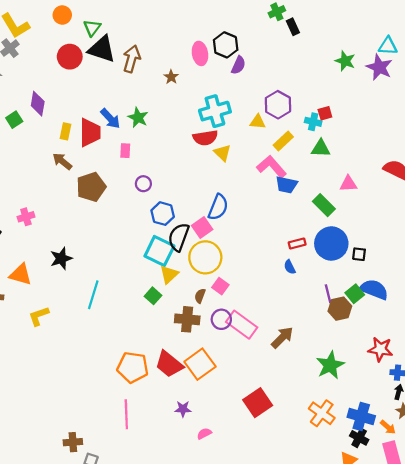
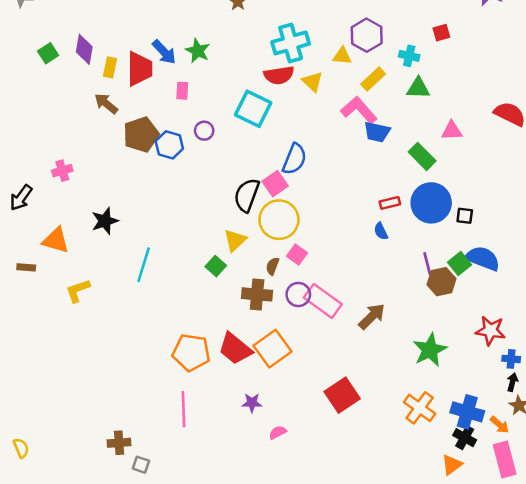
purple diamond: (38, 104) -> (84, 49), moved
red square: (325, 113) -> (441, 33), moved
yellow triangle: (222, 153) -> (312, 82), moved
blue hexagon: (163, 214) -> (169, 145), moved
cyan square: (159, 251) -> (253, 109), moved

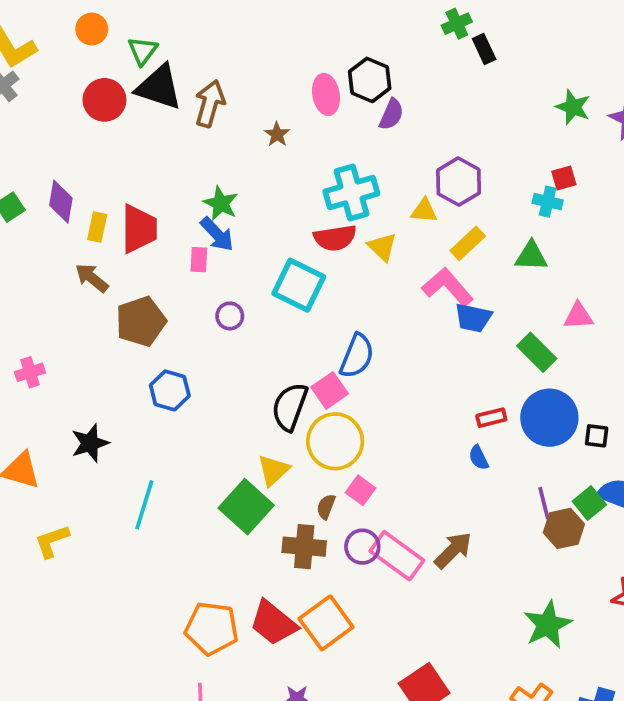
blue arrow: (164, 52) -> (217, 234), moved
cyan cross: (409, 56) -> (548, 202), moved
blue hexagon: (169, 145) -> (170, 390), moved
green square: (216, 266) -> (246, 507), size x1.8
brown arrow: (372, 316) -> (453, 550), moved

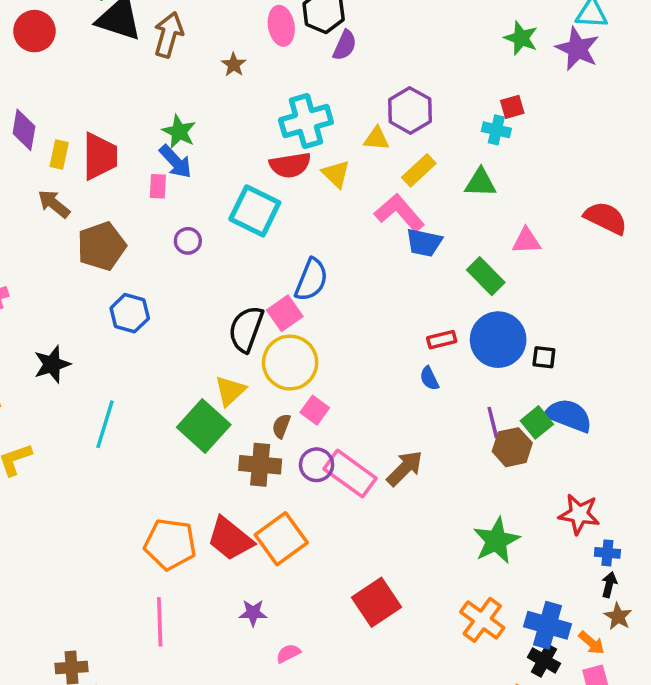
red circle: (104, 100) -> (34, 31), moved

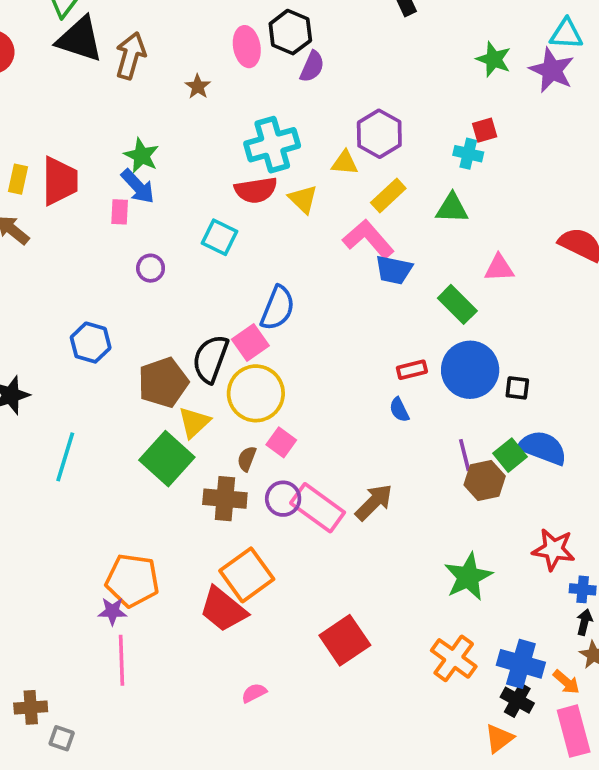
cyan square: (255, 211) -> (220, 237), size x0.7
brown pentagon: (101, 246) -> (163, 382), moved
red trapezoid: (230, 539) -> (223, 609), moved
purple star: (253, 613) -> (112, 611), moved

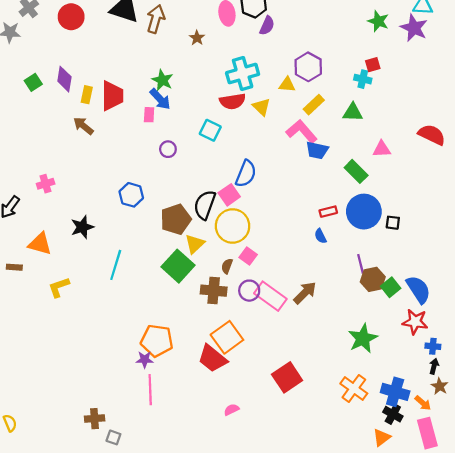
blue semicircle: (543, 448) -> (418, 289), moved, turned 36
green square: (510, 455) -> (391, 287), moved

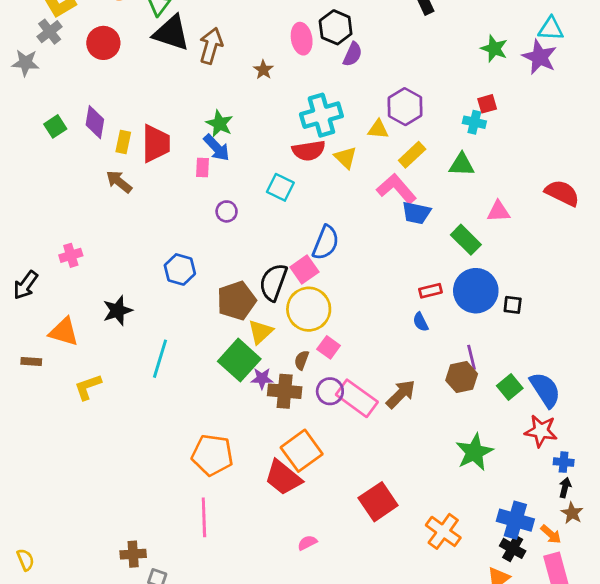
brown hexagon: (373, 279) -> (462, 377), moved
purple star: (145, 360) -> (262, 379), moved
orange cross: (354, 389) -> (443, 531), moved

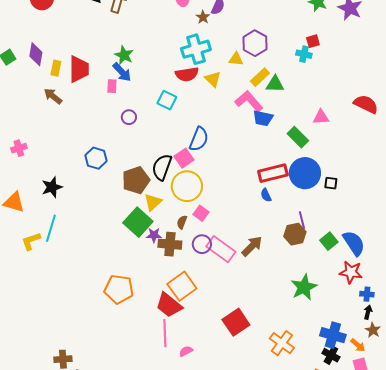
brown star: (263, 70) -> (203, 17), moved
green triangle: (462, 165) -> (275, 84), moved
red rectangle: (430, 291) -> (273, 173), size x1.8
cyan line: (160, 359) -> (51, 228), moved
pink line: (204, 517) -> (165, 333), moved

